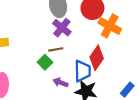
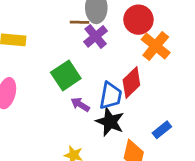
brown line: (56, 49) -> (79, 22), moved
green square: (45, 62) -> (66, 75), size x1.5

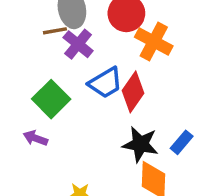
blue trapezoid: (111, 96) -> (105, 83), moved, turned 60
purple arrow: (80, 105) -> (35, 138), moved
black star: (110, 122) -> (140, 144), moved

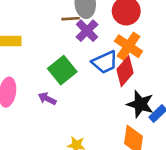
orange cross: (154, 41) -> (129, 46), moved
black star: (140, 144) -> (140, 104), moved

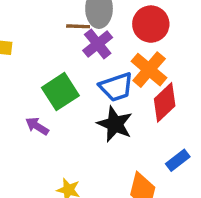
red diamond: (125, 71) -> (165, 102), moved
black star: (140, 104) -> (115, 124), moved

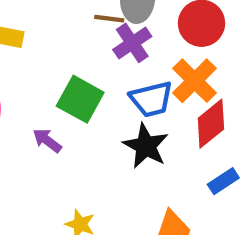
green square: (60, 92) -> (80, 99), turned -33
blue rectangle: (178, 160) -> (223, 181), moved

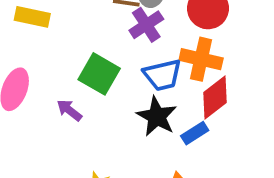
orange cross: (195, 81) -> (201, 59), turned -33
blue rectangle: (223, 181) -> (195, 133), moved

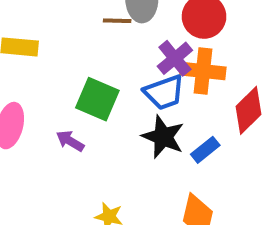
purple cross: (146, 25) -> (175, 58), moved
red diamond: (215, 98) -> (249, 110), moved

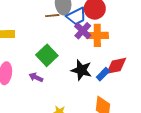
blue trapezoid: (164, 92) -> (76, 16), moved
green square: (97, 99) -> (47, 55), turned 30
red diamond: (249, 110) -> (116, 66), moved, turned 40

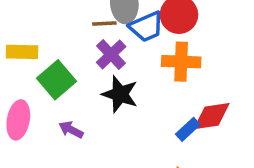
purple cross: (83, 31) -> (111, 55), moved
green square: (47, 55) -> (56, 80), moved
black star: (81, 70) -> (120, 94), moved

